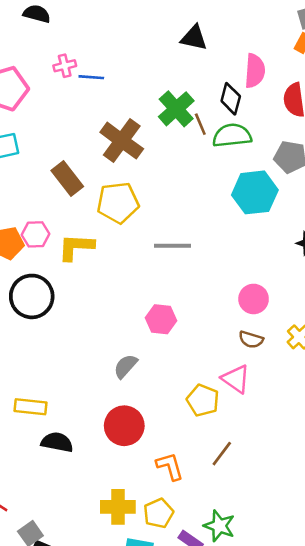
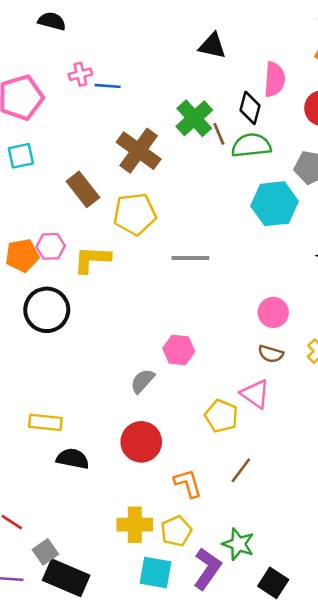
pink hexagon: (161, 319) -> (179, 350), moved

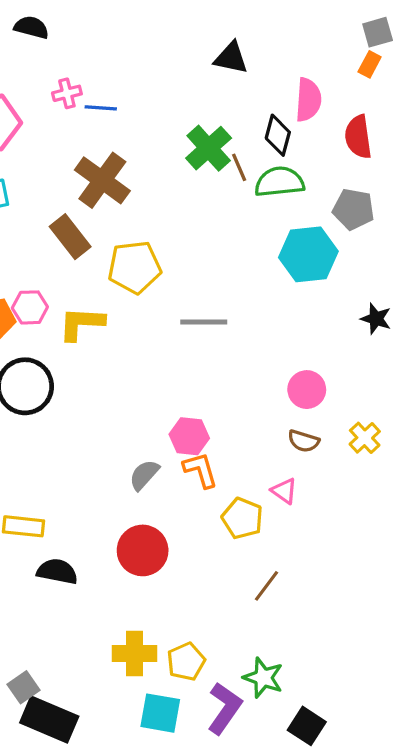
brown cross: (139, 151) -> (102, 180), moved
pink triangle: (255, 394) -> (284, 491), size x0.7
orange L-shape: (188, 483) -> (201, 470), moved

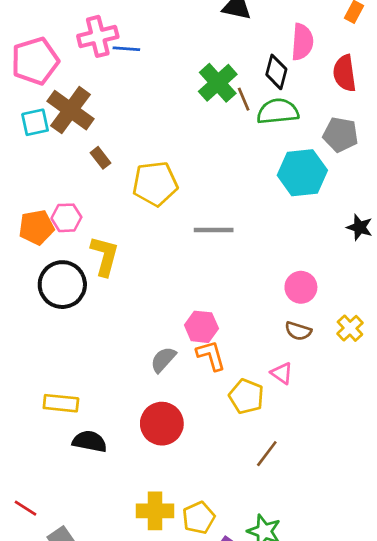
pink cross: (67, 93) -> (98, 36), size x1.6
brown cross: (102, 180) -> (70, 110), moved
brown rectangle: (70, 237) -> (100, 158), size x0.6
yellow L-shape: (81, 324) -> (105, 256), moved, turned 102

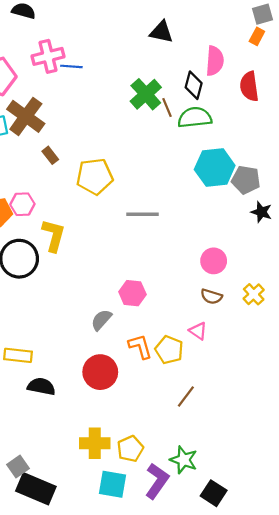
gray pentagon: (340, 135) -> (246, 180), moved
orange L-shape: (211, 355) -> (140, 346), moved

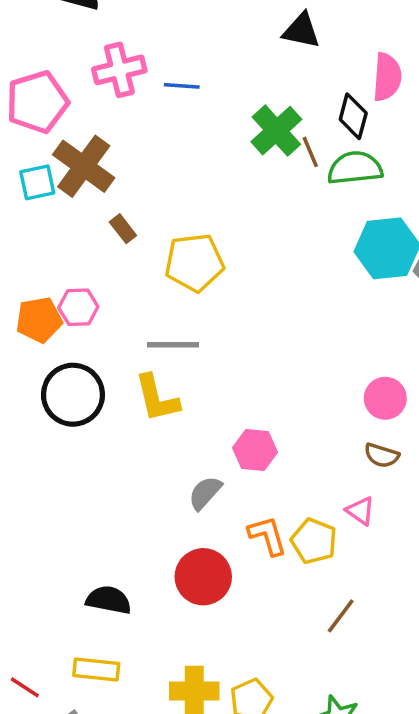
blue line: (71, 66) -> (182, 86), moved
gray line: (142, 214) -> (173, 345), moved
yellow L-shape: (54, 235) -> (157, 398), moved, turned 152
yellow rectangle: (18, 355) -> (96, 670), moved

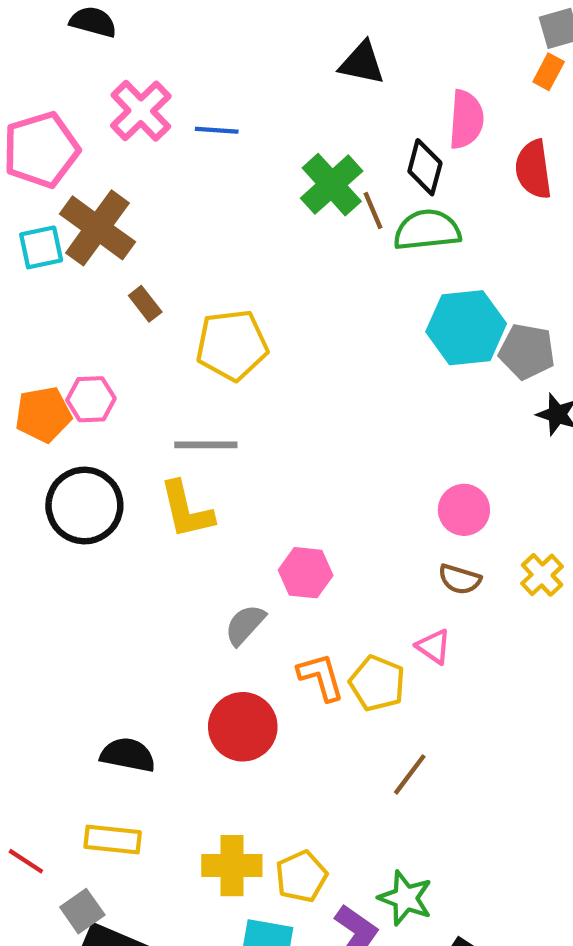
pink cross: (119, 70) -> (141, 111), turned -30

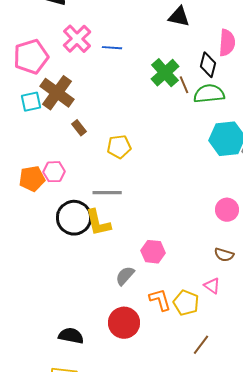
yellow pentagon: (232, 345) -> (119, 147), size x0.7
black circle: (84, 506) -> (74, 218), moved
pink circle: (464, 510) -> (227, 210), moved

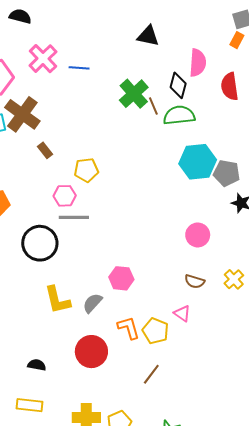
pink hexagon: (54, 172) -> (65, 196), moved
yellow L-shape: (98, 223) -> (57, 300), moved
black semicircle: (71, 336) -> (37, 365), size x0.7
brown line: (201, 345) -> (151, 374), moved

